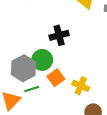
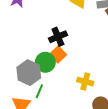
orange square: (56, 78) -> (58, 54), moved
green line: (32, 89) -> (39, 91), turned -40

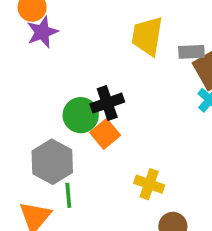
green circle: (45, 62) -> (81, 115), moved
green line: (39, 91) -> (68, 195), turned -32

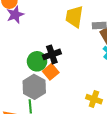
gray hexagon: (52, 162) -> (34, 87), moved
yellow cross: (149, 184) -> (94, 99), moved

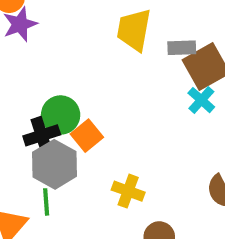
black cross: (52, 54) -> (42, 135), moved
yellow cross: (94, 99) -> (128, 191), moved

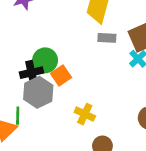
gray rectangle: (182, 48) -> (107, 38), moved
green line: (46, 202) -> (18, 116), moved

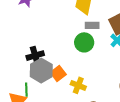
green circle: (45, 60) -> (84, 42), moved
orange square: (61, 75) -> (58, 73), moved

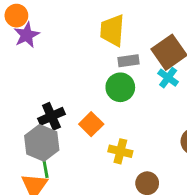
gray hexagon: (41, 71) -> (42, 143), moved
orange square: (58, 73) -> (91, 124), moved

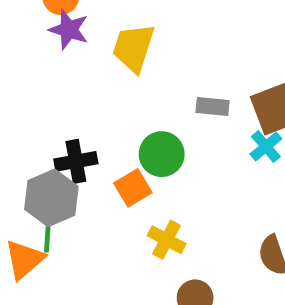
yellow trapezoid: (112, 30) -> (134, 48), moved
purple star: (27, 35) -> (69, 30), turned 30
green circle: (120, 87) -> (162, 154), moved

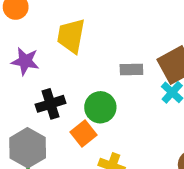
purple star: (69, 30) -> (25, 61), moved
black cross: (76, 161) -> (50, 104), moved

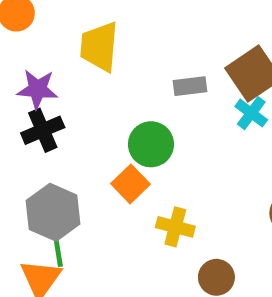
black cross: (50, 104) -> (43, 130), moved

